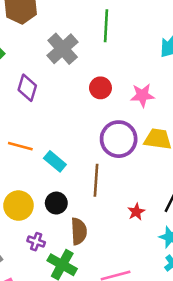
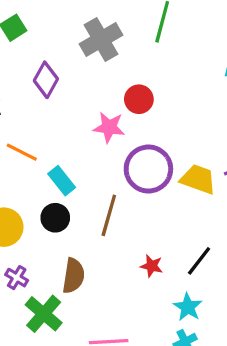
pink star: (142, 95) -> (109, 127), moved
black circle: (56, 203) -> (55, 218), moved
red star: (136, 212) -> (152, 266), turned 30

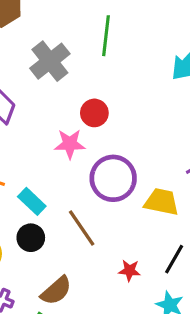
yellow trapezoid: (198, 179) -> (162, 202), moved
brown line: (109, 215) -> (82, 228), turned -42
brown semicircle: (73, 276) -> (56, 291), turned 48

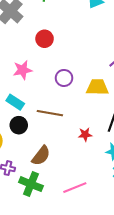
pink star: (70, 144) -> (23, 70), moved
purple circle: (113, 178) -> (64, 78), size x0.6
brown line: (82, 228) -> (50, 113), turned -35

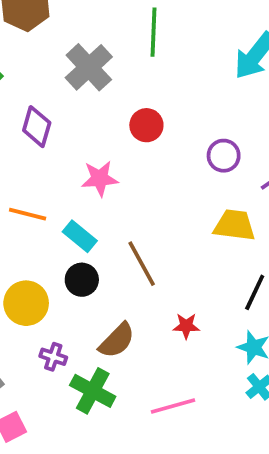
purple circle: (64, 78) -> (224, 156), moved
brown line: (50, 113) -> (142, 264), turned 45
red star: (85, 134) -> (186, 326), moved

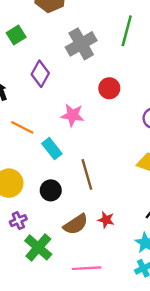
black circle: (82, 280) -> (51, 190), moved
brown semicircle: (117, 341) -> (76, 224), moved
purple cross: (53, 357) -> (18, 221), turned 35

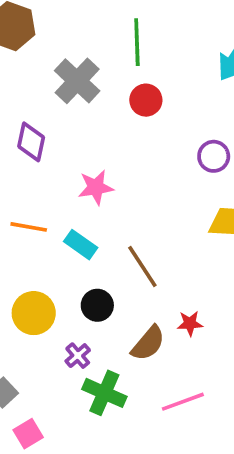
red circle: (109, 88) -> (146, 100), moved
purple cross: (18, 221) -> (78, 356), moved

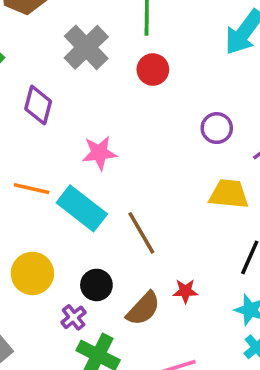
cyan rectangle: (81, 245) -> (82, 208), size x1.5
black circle: (97, 305) -> (96, 285), moved

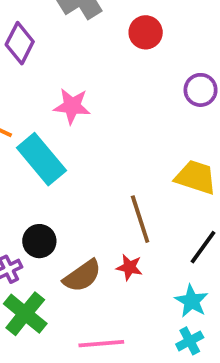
purple circle: (217, 128) -> (201, 90), moved
brown line: (141, 233) -> (140, 219), moved

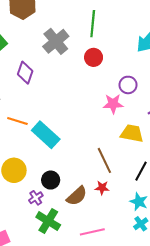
pink star: (72, 106) -> (113, 104), moved

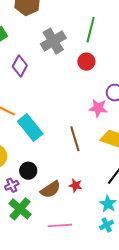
brown line: (104, 160) -> (75, 139), moved

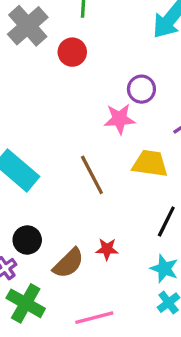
red circle: (86, 62) -> (72, 52), moved

